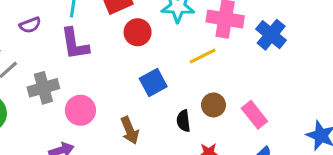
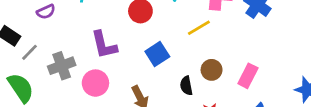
purple L-shape: (75, 44) -> (104, 45), moved
pink rectangle: (254, 115) -> (248, 76), turned 70

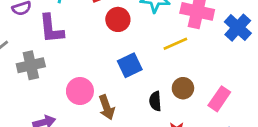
purple L-shape: (104, 45) -> (51, 29), moved
pink circle: (95, 83) -> (80, 91), moved

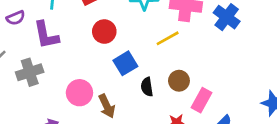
red circle: (118, 19) -> (104, 32), moved
pink rectangle: (219, 99) -> (201, 100), moved
black semicircle: (155, 101) -> (147, 87), moved

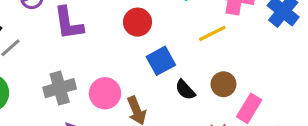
gray cross: (30, 72) -> (60, 88), moved
black semicircle: (147, 87) -> (185, 90), turned -36

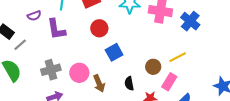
yellow line: (212, 33) -> (178, 57), moved
black semicircle: (185, 90) -> (129, 83), moved, turned 32

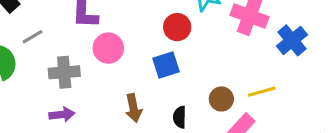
red circle: (99, 28) -> (177, 27), moved
gray line: (20, 45) -> (33, 37), moved
pink circle: (79, 73) -> (108, 48), moved

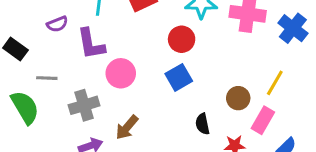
gray line: (33, 37) -> (47, 78), turned 45
yellow line: (262, 92) -> (275, 83), turned -32
brown arrow: (134, 108) -> (127, 127), moved, turned 64

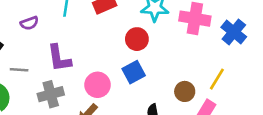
purple L-shape: (91, 44) -> (59, 58), moved
pink circle: (121, 73) -> (98, 85), moved

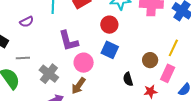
purple L-shape: (59, 58) -> (69, 41), moved
blue square: (134, 72) -> (110, 50), turned -30
gray cross: (51, 94) -> (49, 74), turned -30

